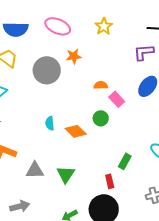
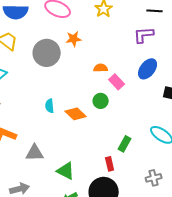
green triangle: (66, 174) -> (66, 171), moved, turned -36

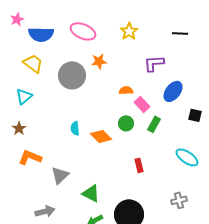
purple L-shape: (144, 35) -> (154, 63), moved
green rectangle: (125, 144) -> (154, 124), moved
gray triangle: (35, 153) -> (60, 175), turned -42
red rectangle: (110, 164) -> (139, 165), moved

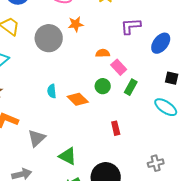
blue ellipse: (173, 91) -> (161, 43), moved
cyan ellipse: (187, 157) -> (166, 107), moved

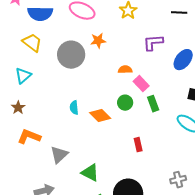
green rectangle: (131, 87) -> (153, 104), turned -49

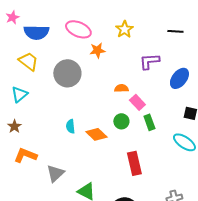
orange star: (98, 41) -> (97, 50), moved
red rectangle: (138, 145) -> (134, 163), size x1.6

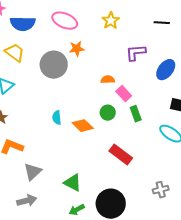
orange star: (97, 50) -> (77, 49), moved
red rectangle: (134, 163) -> (121, 155), turned -40
gray triangle: (55, 173) -> (33, 172), moved

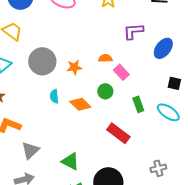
orange star: (77, 49) -> (74, 67), moved
gray circle: (54, 65) -> (42, 61), moved
green rectangle: (136, 114) -> (138, 104), moved

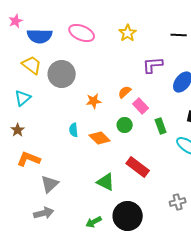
orange semicircle: (105, 58) -> (125, 92), turned -40
gray circle: (42, 61) -> (62, 74), moved
green rectangle: (138, 104) -> (161, 126), moved
green triangle: (70, 161) -> (106, 182), moved

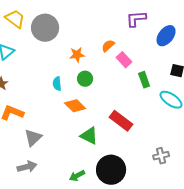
green circle: (125, 125) -> (85, 79), moved
orange diamond: (100, 138) -> (75, 106), moved

